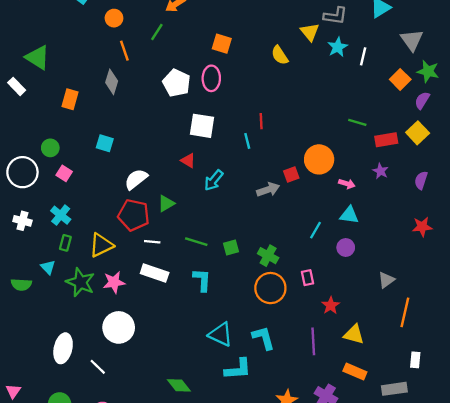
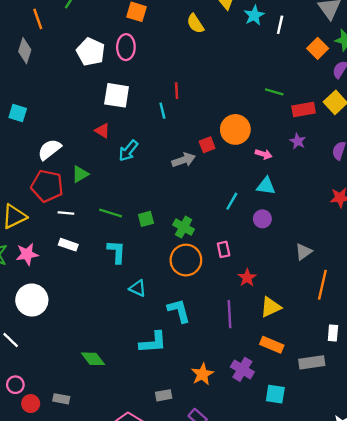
white rectangle: (155, 273) -> (68, 245), size x0.7
cyan triangle: (221, 334) -> (138, 288), moved, size x0.7
yellow triangle: (354, 334) -> (271, 307), turned -40

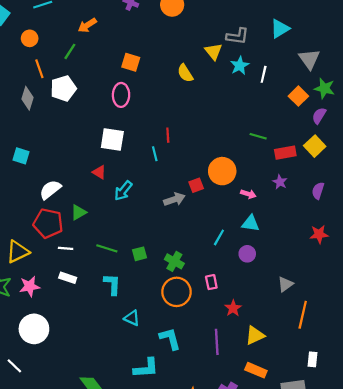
white pentagon: (91, 52) -> (63, 88), moved, turned 30

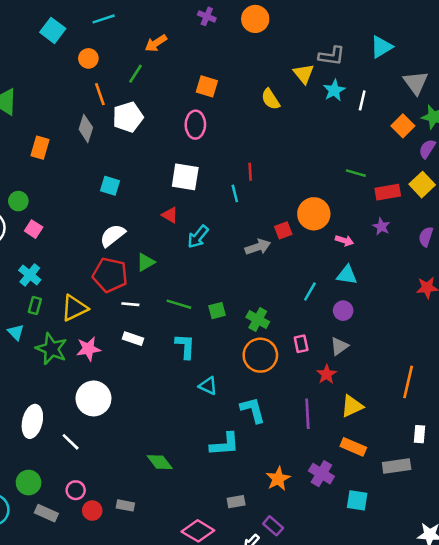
cyan square: (21, 156) -> (110, 186), moved
gray triangle: (285, 284) -> (339, 346), moved

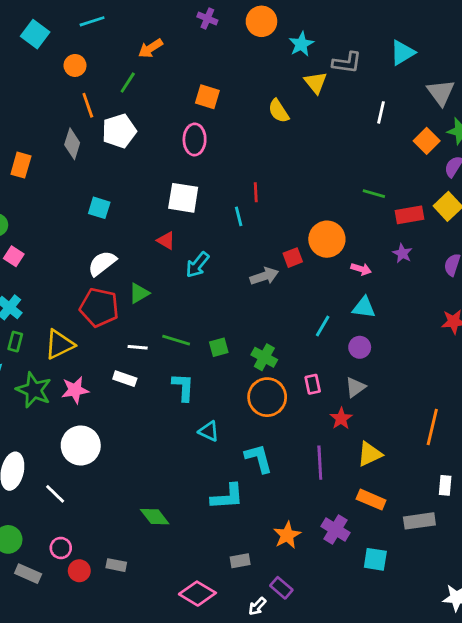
cyan star: (334, 90) -> (301, 44), moved
white line: (130, 304) -> (138, 347), moved

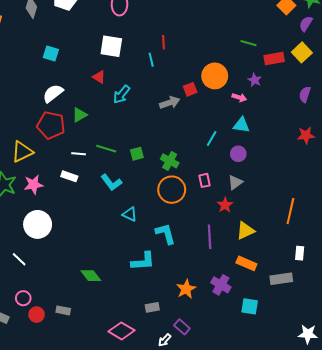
purple star: (402, 253) -> (255, 80), moved
cyan L-shape: (183, 387) -> (111, 182), turned 140

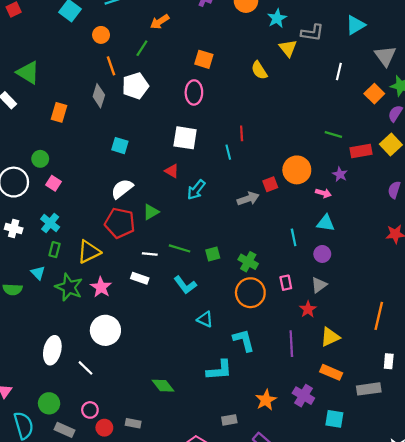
cyan line: (212, 138) -> (294, 237), turned -42
pink star: (33, 185) -> (101, 287), turned -30

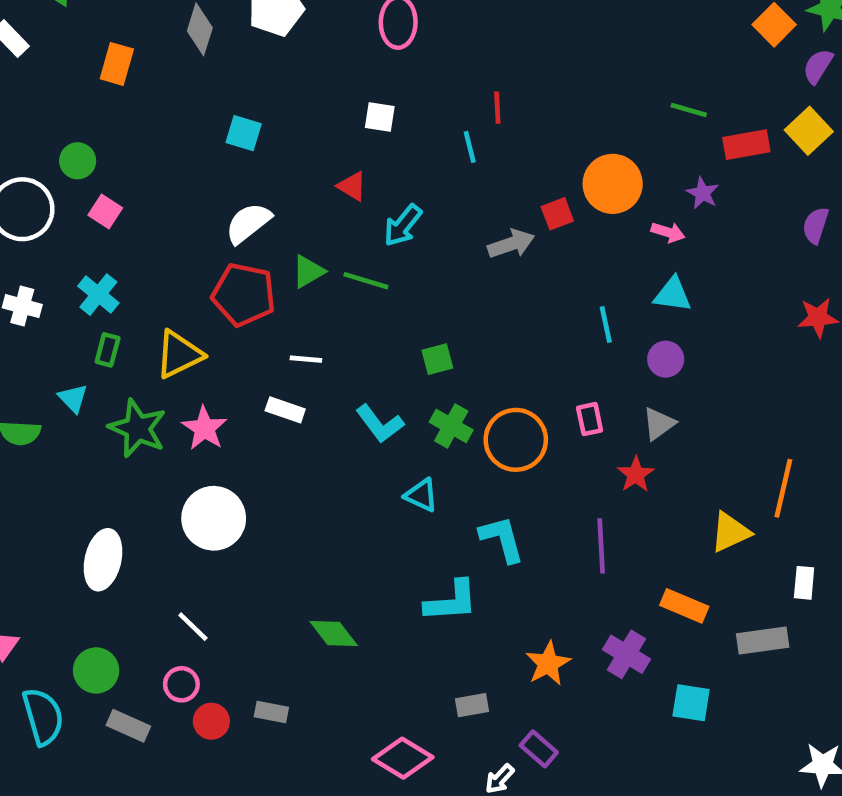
white square: (185, 138) -> (380, 117), size x0.6
green line: (180, 248) -> (366, 281), moved
green cross: (248, 262) -> (451, 426), moved
yellow triangle: (330, 337) -> (730, 532), moved
white line: (86, 368) -> (193, 627), moved

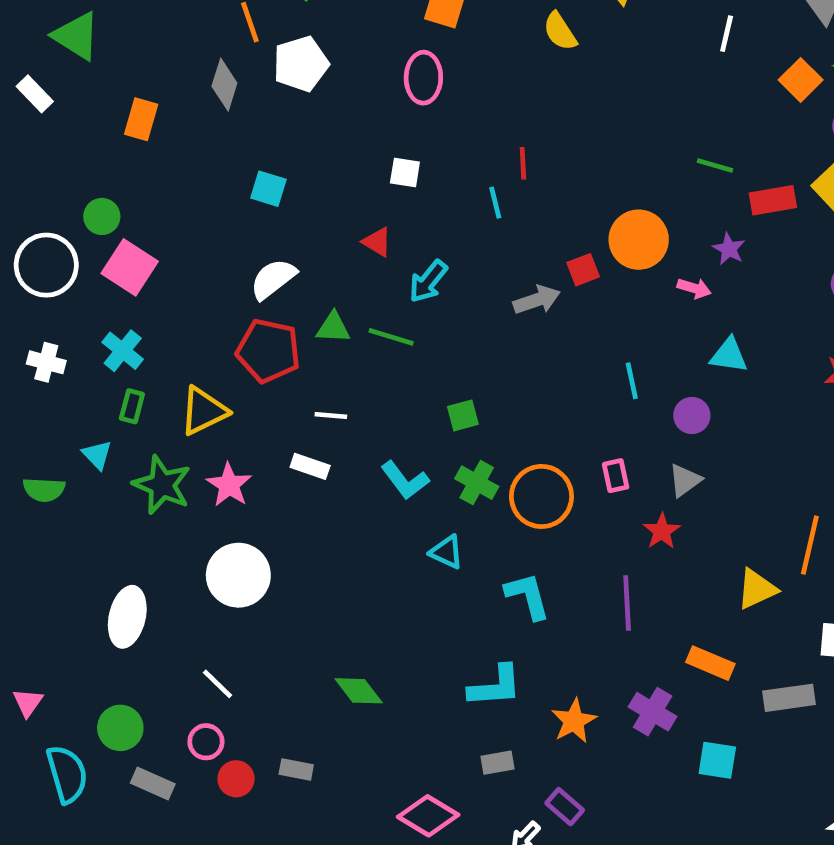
pink square: (105, 212) -> (130, 267), size x1.6
green triangle: (308, 271) -> (333, 328), turned 33
cyan triangle: (673, 295) -> (729, 355), moved
cyan L-shape: (451, 601) -> (495, 686), moved

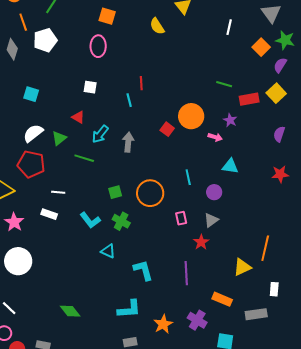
red square: (583, 270) -> (167, 129), turned -32
gray arrow: (537, 300) -> (128, 142), moved, turned -66
green triangle: (333, 328) -> (59, 138), moved, turned -42
orange circle: (541, 496) -> (150, 193), moved

